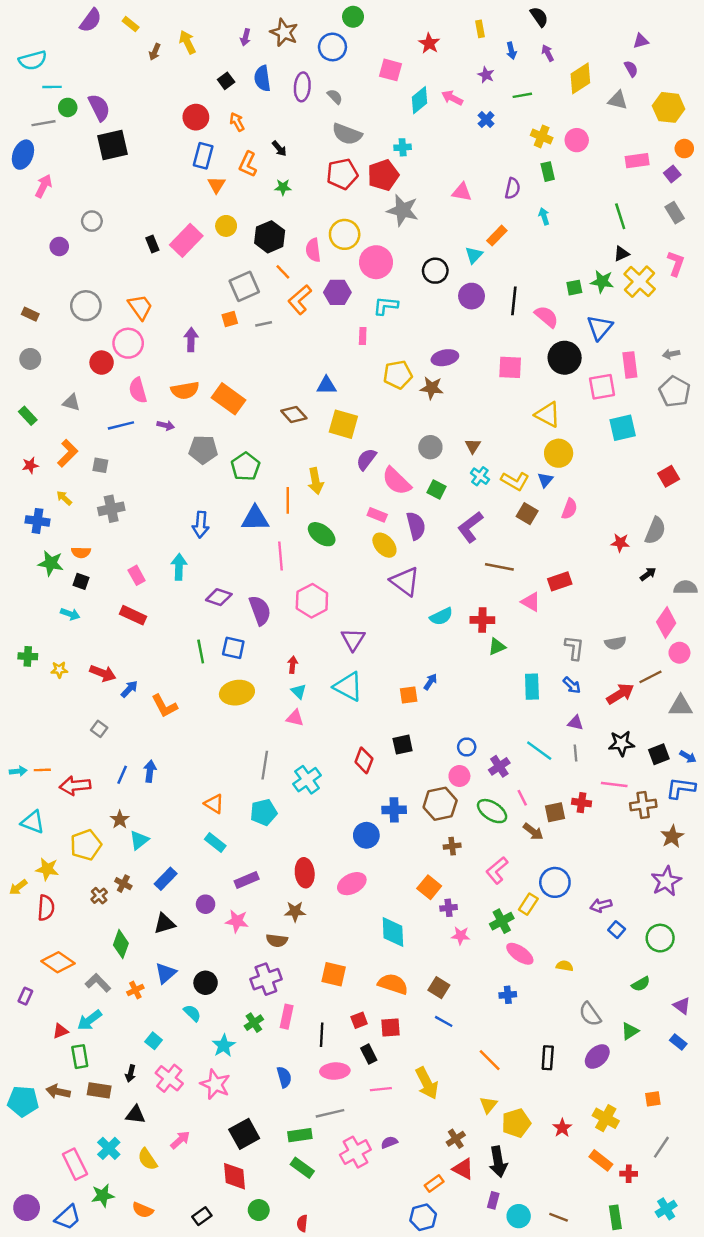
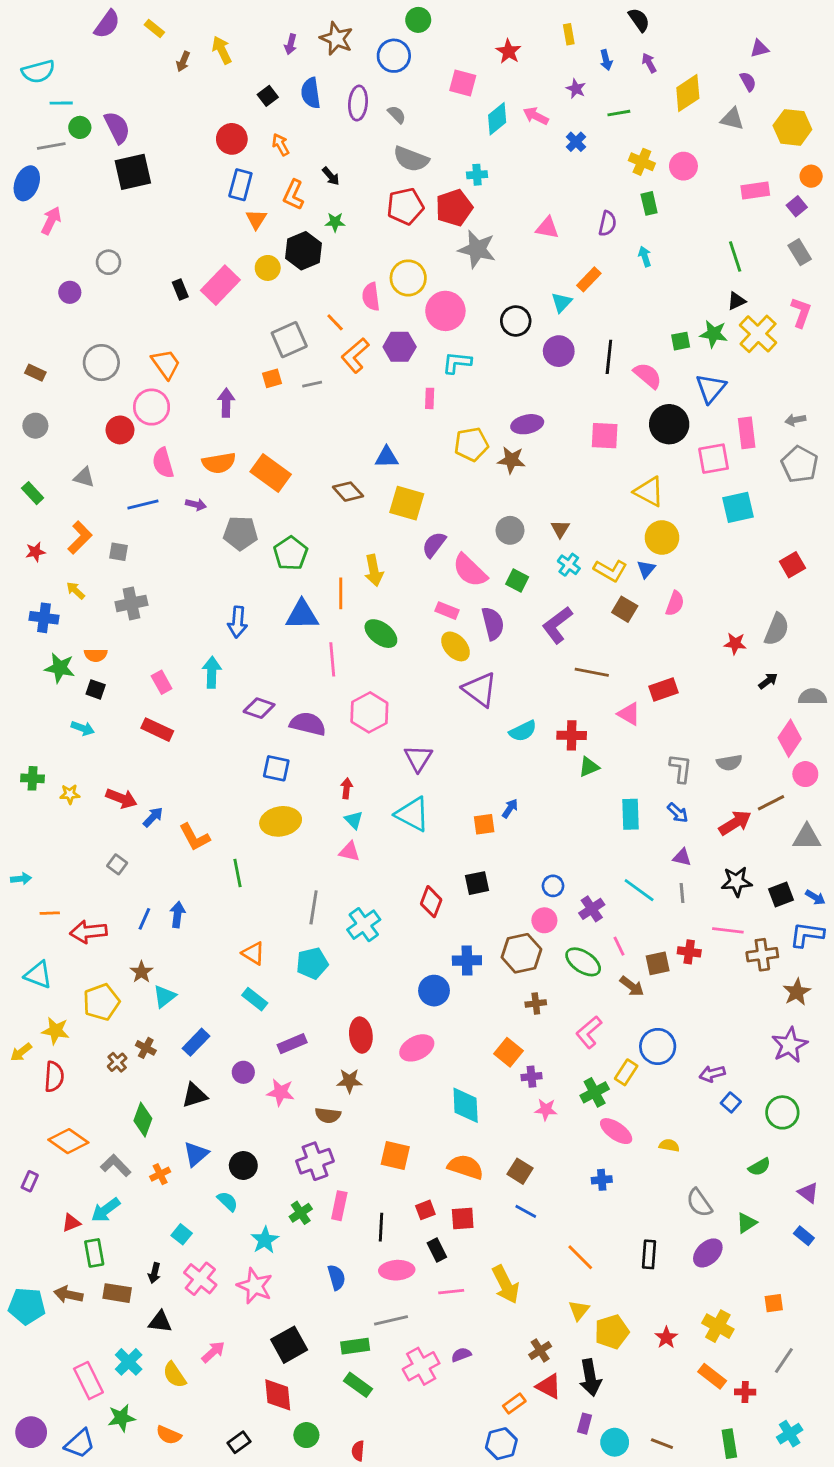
black hexagon: (270, 237) -> (304, 251), moved
purple semicircle: (260, 610) -> (308, 724), turned -56
green line: (201, 651) -> (238, 873), moved
cyan arrow: (18, 771) -> (21, 879), moved

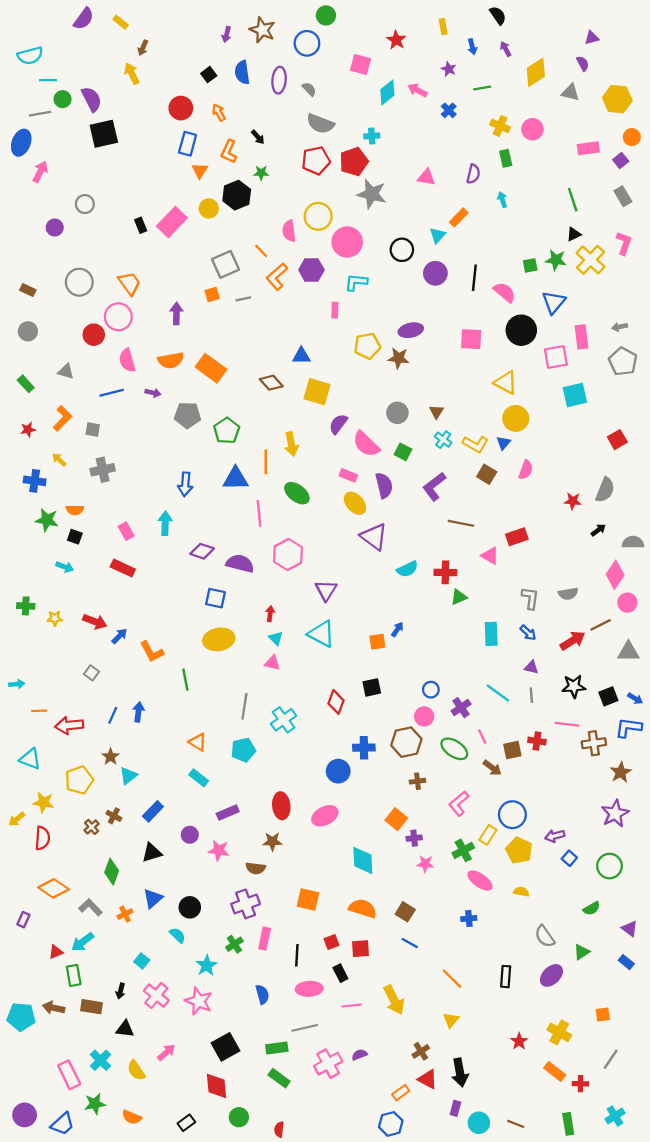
yellow arrow: (222, 50) -> (132, 73), moved
yellow pentagon: (612, 1332) -> (519, 850), moved, turned -30

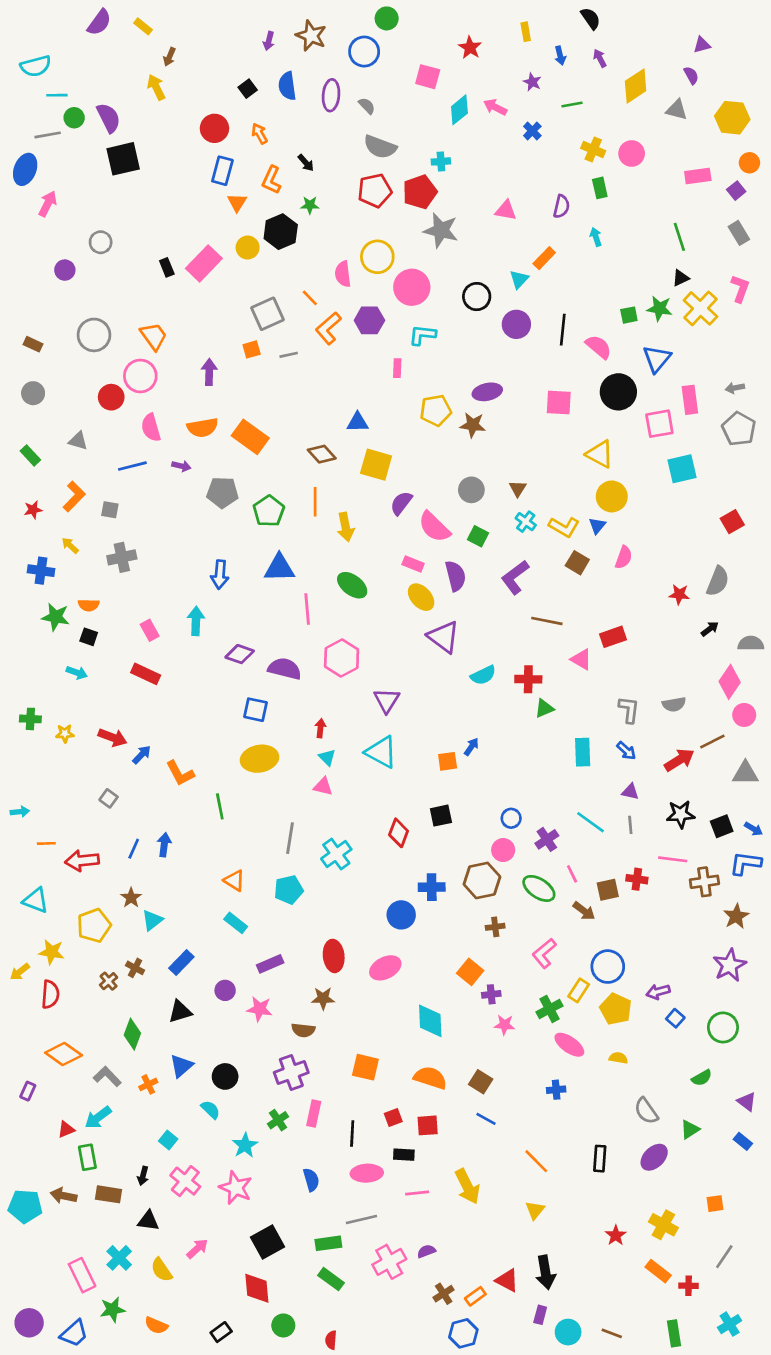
orange line: (266, 462) -> (315, 502), moved
black rectangle: (340, 973) -> (404, 1155), turned -60
brown cross: (421, 1051) -> (444, 1294), moved

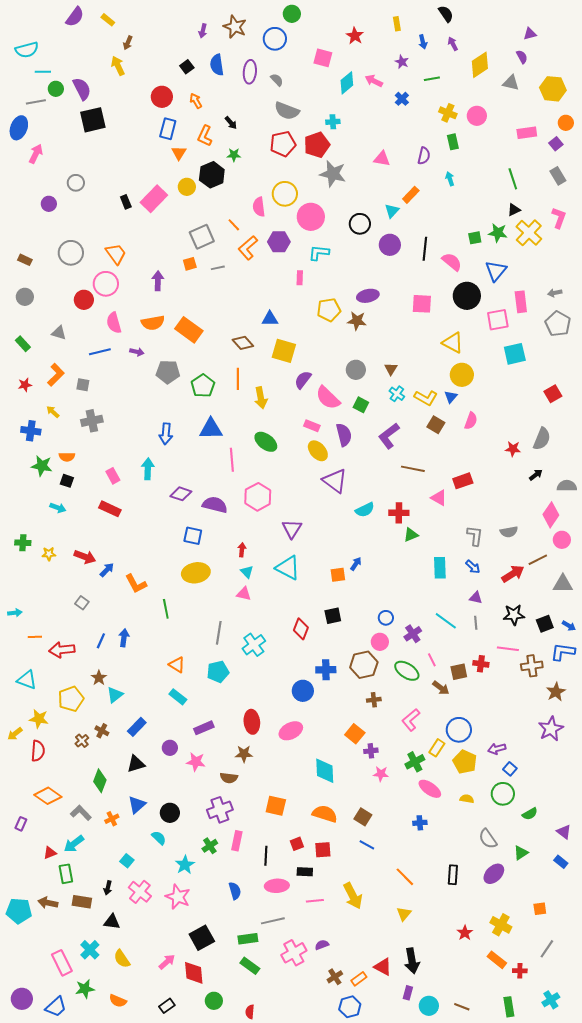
green circle: (723, 1027) -> (503, 794), moved
pink arrow: (197, 1249) -> (167, 962), moved

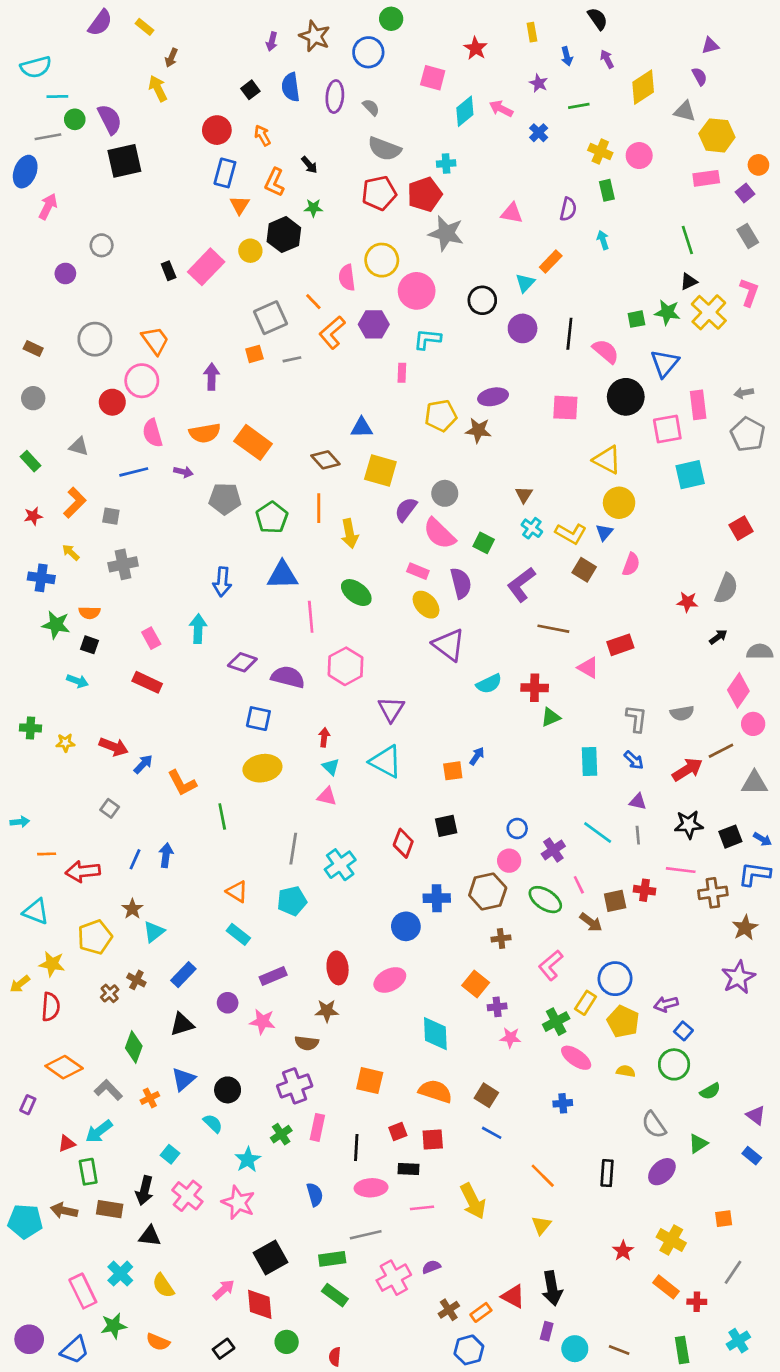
yellow hexagon: (553, 89) -> (717, 135), moved
gray circle: (356, 370) -> (445, 493), moved
black arrow: (108, 888) -> (144, 1190), size x1.5

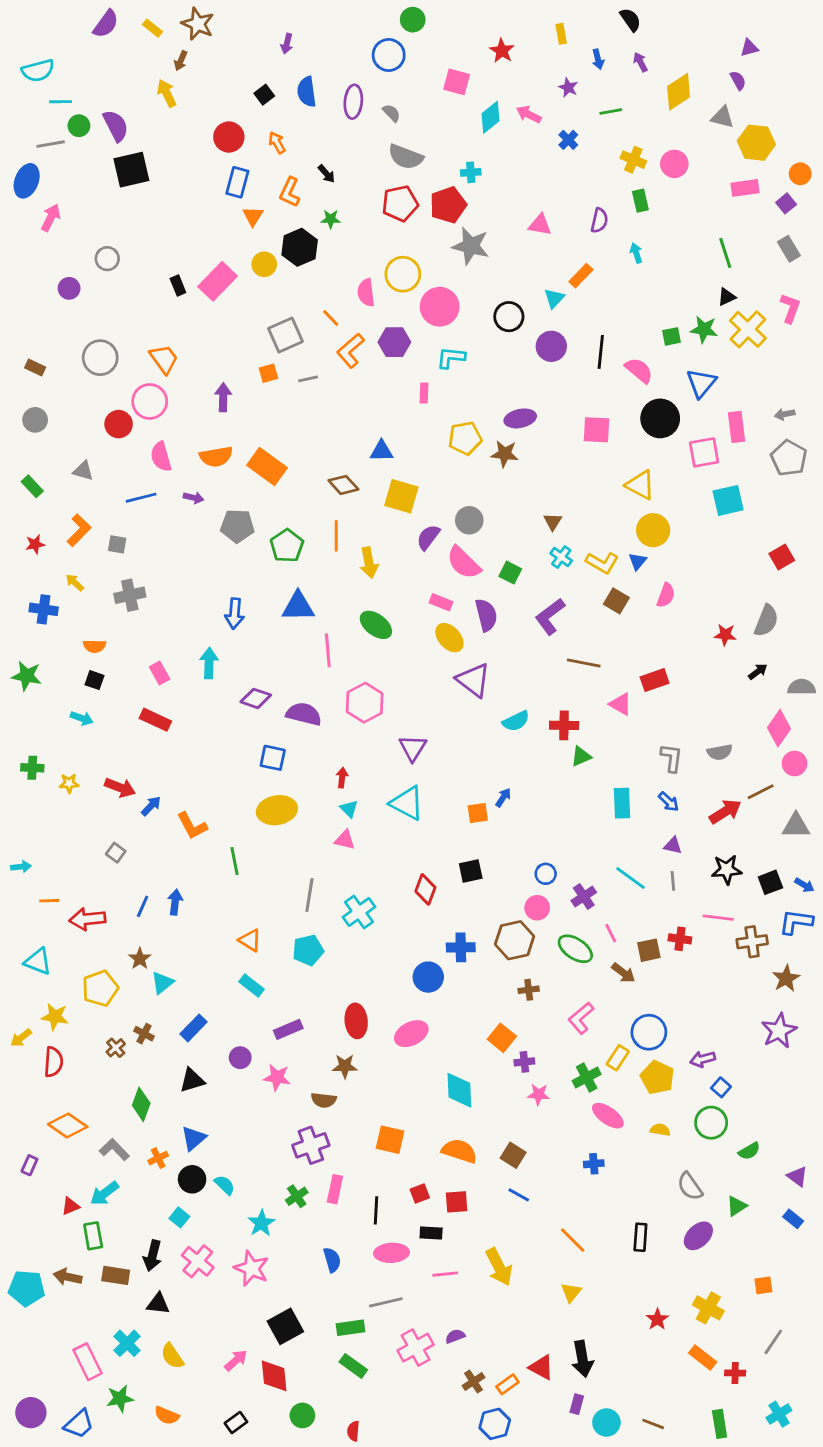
brown star: (315, 36) -> (198, 24), moved
green star: (56, 625) -> (27, 676), moved
black circle: (228, 1090) -> (192, 1179), moved

